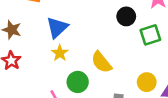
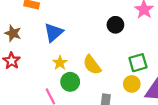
green square: (150, 35) -> (138, 63), moved
yellow star: (60, 53) -> (60, 63), moved

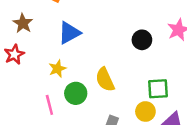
yellow star: (60, 63) -> (57, 69), moved

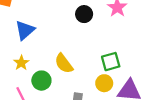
black circle: (142, 40) -> (84, 14), moved

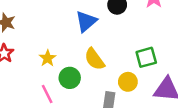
blue triangle: (25, 30) -> (86, 21), moved
yellow circle: (104, 83) -> (128, 82), moved

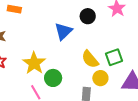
yellow star: (48, 58) -> (34, 63), size x1.6
yellow semicircle: (94, 59) -> (90, 59), moved

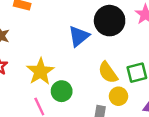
black circle: (88, 16) -> (110, 21), size x1.6

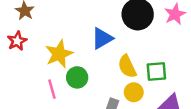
blue triangle: (79, 36) -> (102, 38), moved

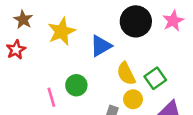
yellow star: (59, 54) -> (61, 31), moved
green square: (156, 72) -> (155, 78), turned -30

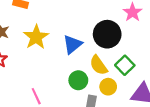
black circle: (136, 21) -> (107, 34), moved
green circle: (76, 85) -> (78, 80), moved

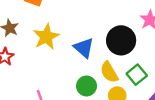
blue triangle: (72, 44) -> (84, 48), turned -45

